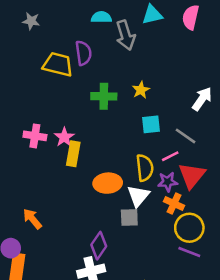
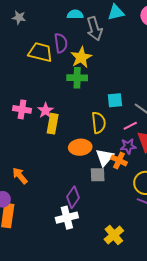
yellow star: (141, 90) -> (81, 57), moved, size x1.5
yellow semicircle: (145, 168) -> (99, 123), moved
orange cross: (174, 203) -> (119, 160), moved

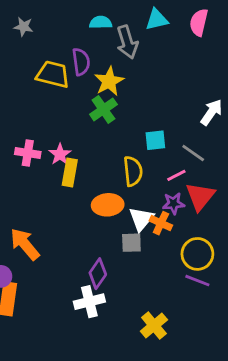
green cross: (77, 78) -> (103, 109), turned -36
orange arrow: (20, 176) -> (25, 244), size x1.4

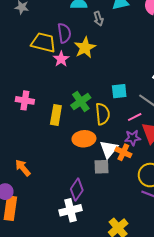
gray arrow: (127, 42) -> (98, 19), size x0.6
green cross: (103, 109) -> (81, 101), moved
pink star: (60, 154) -> (61, 59), moved
orange arrow: (25, 244) -> (23, 168), size x0.7

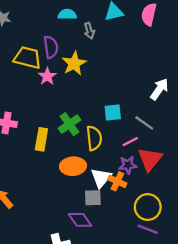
purple diamond: (77, 190) -> (80, 220), moved, turned -70

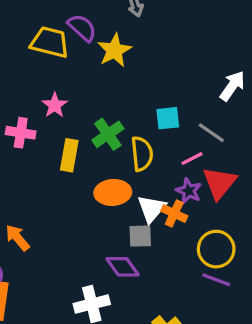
purple semicircle: (51, 47) -> (82, 28), turned -40
pink star: (47, 76) -> (55, 105), moved
purple star: (128, 165) -> (189, 191), turned 30

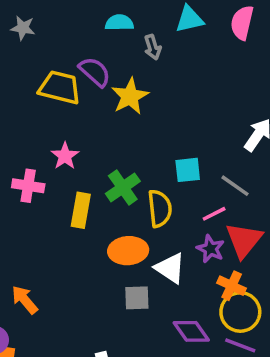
white triangle: (152, 209) -> (170, 268), turned -36
orange cross: (174, 213) -> (232, 286), moved
gray square: (140, 236) -> (137, 298), moved
purple diamond: (122, 267) -> (191, 331), moved

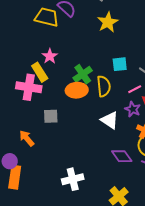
yellow star: (130, 96) -> (108, 22), moved
pink cross: (28, 186) -> (29, 87), moved, size x1.4
yellow rectangle: (81, 210) -> (40, 72), moved, turned -42
orange ellipse: (128, 251) -> (77, 90), moved
gray square: (137, 298) -> (51, 116), moved

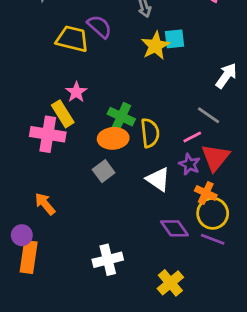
cyan square: (120, 64) -> (174, 39), moved
green cross: (83, 74) -> (121, 117), turned -30
gray square: (51, 116) -> (104, 171), moved, turned -35

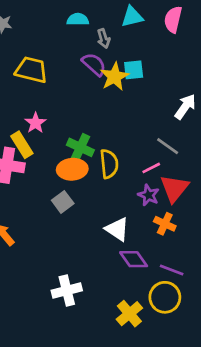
purple semicircle: (100, 27) -> (94, 64), moved
white triangle: (158, 179) -> (117, 229), moved
yellow circle: (213, 213) -> (165, 297), moved

